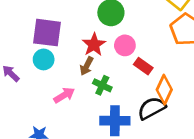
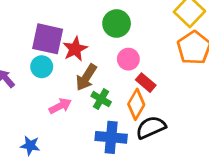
red star: (94, 45) -> (75, 49), moved
brown arrow: (87, 66) -> (86, 77), size x1.4
orange diamond: (164, 90) -> (136, 104), moved

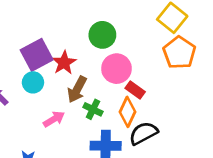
purple square: (48, 39) -> (37, 55), turned -36
pink circle: (128, 59) -> (116, 69), size x1.4

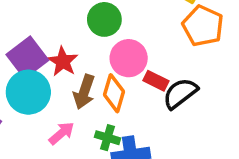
cyan circle: (33, 82) -> (28, 92), size x1.6
green cross: (93, 109) -> (108, 138), moved
orange diamond: (128, 112) -> (114, 93), moved
black semicircle: (143, 133) -> (180, 93), moved

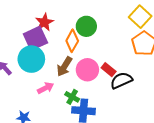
pink circle: (129, 58) -> (87, 70), moved
red star: (63, 61) -> (44, 22), moved
orange diamond: (114, 93) -> (72, 41), moved

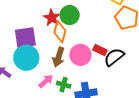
red star: (44, 22) -> (52, 18), moved
purple square: (35, 38) -> (25, 38), turned 30
green cross: (72, 97) -> (64, 85), moved

